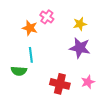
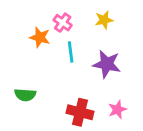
yellow star: (80, 24) -> (104, 20), moved
cyan line: (31, 55) -> (71, 52), moved

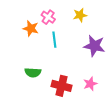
purple star: (107, 64) -> (94, 46), moved
green semicircle: (25, 95) -> (33, 72), moved

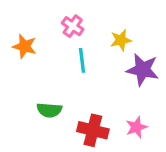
yellow star: (80, 15) -> (121, 40), moved
orange star: (31, 28) -> (25, 46), moved

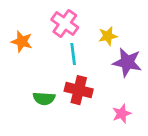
pink cross: (73, 26) -> (65, 24), size x1.4
red cross: (93, 130) -> (79, 90), moved

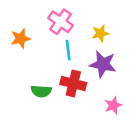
orange star: (22, 42) -> (21, 38), turned -30
purple star: (127, 62) -> (103, 64), moved

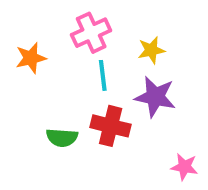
pink cross: (60, 22) -> (91, 33), turned 30
pink star: (113, 105) -> (184, 167), moved, turned 30

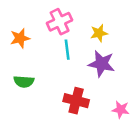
red cross: (111, 126) -> (76, 101), moved
green semicircle: (62, 138) -> (24, 82), moved

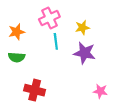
green semicircle: (24, 82) -> (17, 57), moved
red cross: (76, 101) -> (35, 90), moved

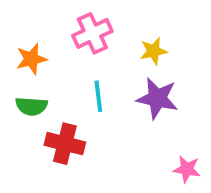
cyan line: (56, 41) -> (98, 96), moved
red cross: (35, 90) -> (65, 144), moved

